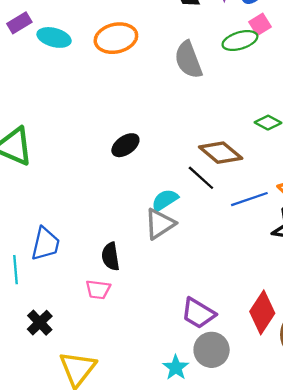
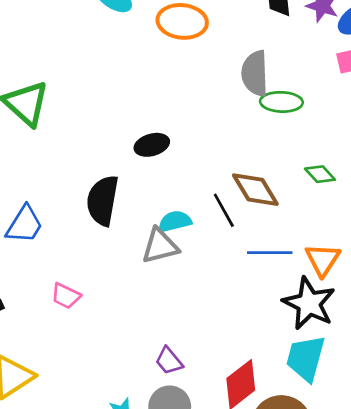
green ellipse: (240, 41) -> (281, 102), moved
black semicircle: (111, 256) -> (103, 200), moved, size x1.5
purple trapezoid: (198, 313) -> (169, 361), size x0.7

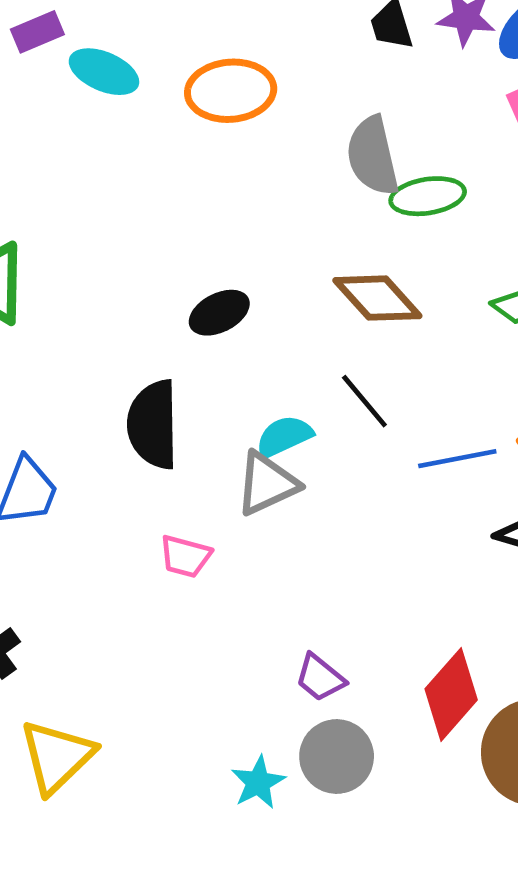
brown diamond: (255, 190) -> (377, 298), moved
pink trapezoid: (66, 296) -> (185, 556), moved

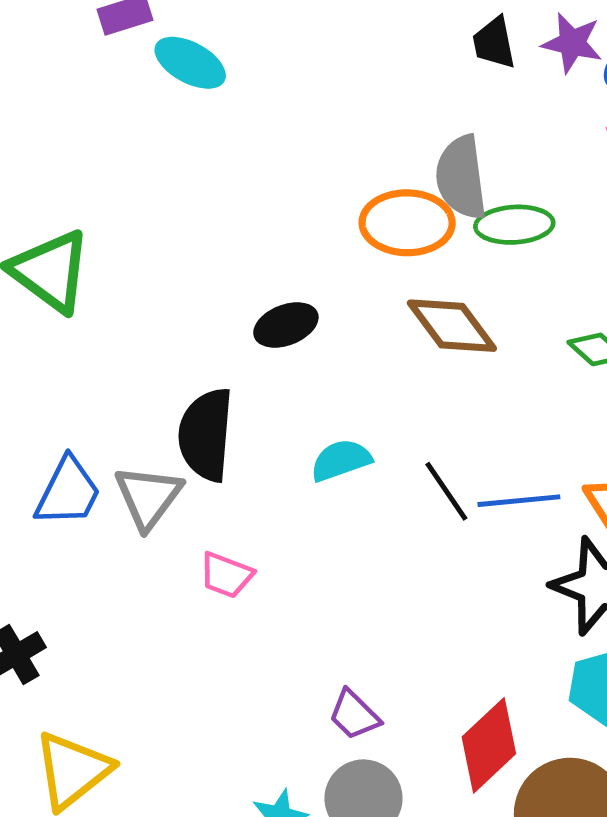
orange ellipse: (231, 91) -> (407, 223), moved
black line: (364, 401) -> (446, 491), moved
gray triangle: (267, 484) -> (148, 497), moved, turned -34

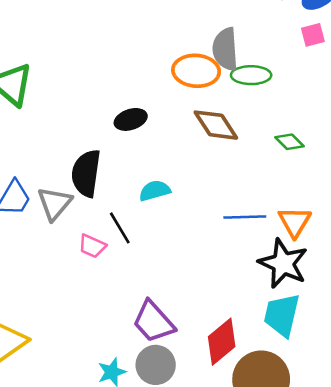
black line: (446, 491) -> (120, 228), moved
purple trapezoid: (354, 715) -> (153, 322), size x1.6

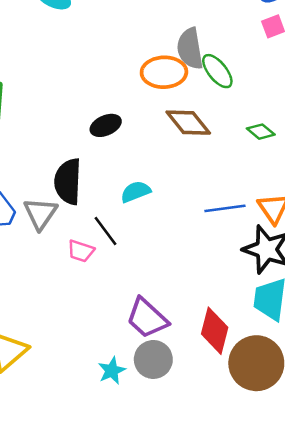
green ellipse: (251, 75) -> (217, 71), turned 57
red diamond: (222, 342) -> (215, 331), turned -30

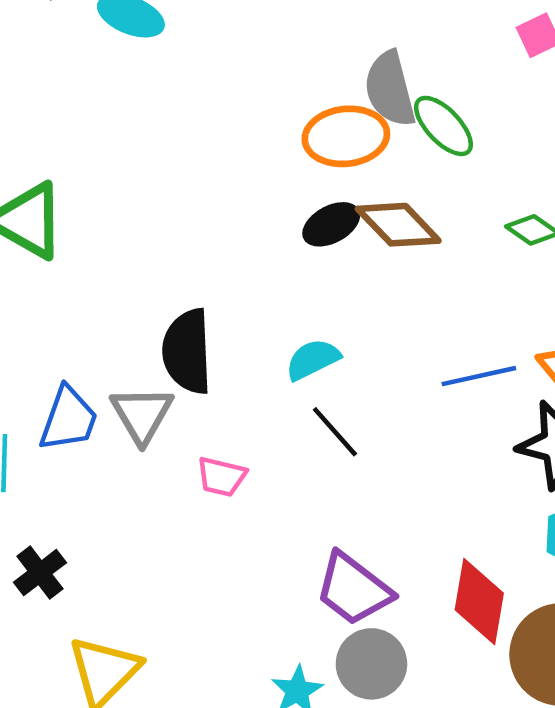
black ellipse: (106, 125) -> (331, 224), moved
black line: (105, 231) -> (335, 432), moved

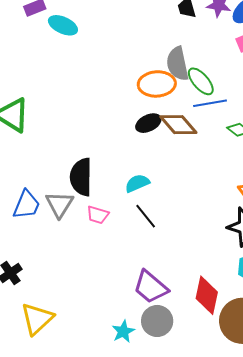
blue line: (479, 376) -> (210, 103), moved
pink trapezoid: (222, 477) -> (98, 215), moved

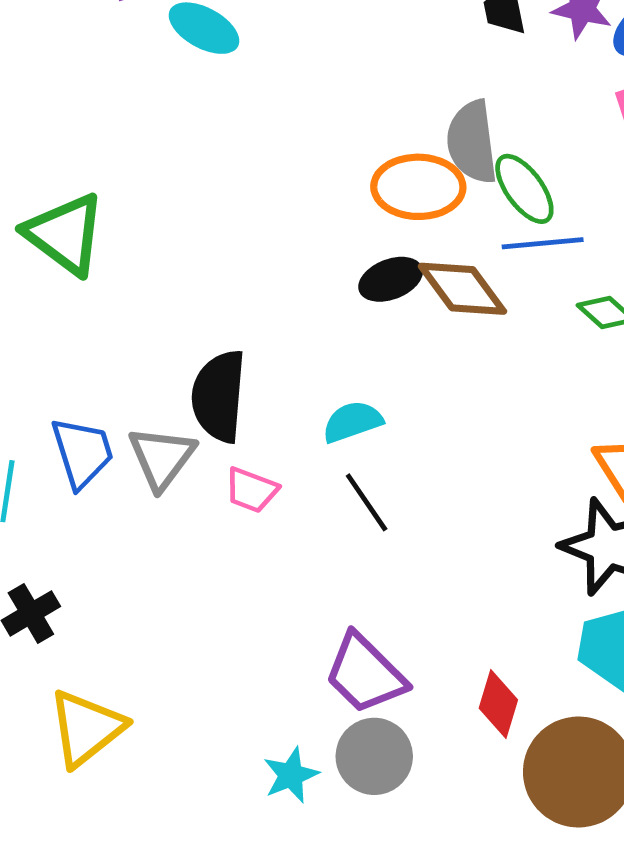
blue trapezoid: (26, 205) -> (82, 453), turned -44
red diamond: (207, 295) -> (498, 704), size x0.7

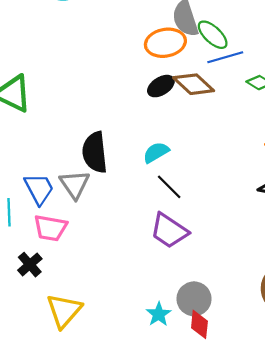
pink trapezoid: (251, 490) -> (50, 228), moved, size x1.4
purple trapezoid: (365, 674) -> (169, 231), moved
red diamond: (498, 704) -> (199, 324), moved

